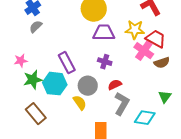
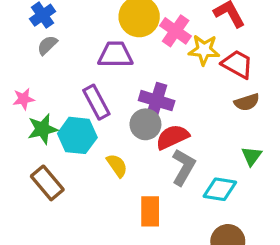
purple trapezoid: (104, 33) -> (115, 55), moved
pink cross: (144, 51) -> (176, 31), moved
purple cross: (105, 62) -> (157, 101), size x1.5
red semicircle: (115, 85) -> (172, 137), size x1.5
gray circle: (88, 86) -> (145, 124), moved

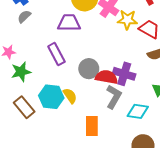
purple cross: (157, 101) -> (124, 74), moved
cyan hexagon: (77, 135) -> (51, 97), moved
red semicircle: (172, 137) -> (106, 77), turned 35

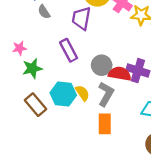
gray semicircle: (24, 17) -> (44, 12), moved, turned -80
purple trapezoid: (69, 23) -> (81, 18), turned -80
gray L-shape: (114, 97) -> (106, 94), moved

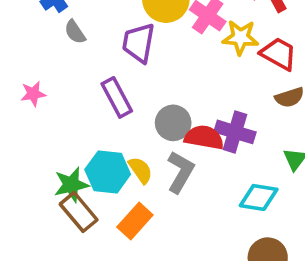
green star: (32, 68) -> (71, 185), moved
brown rectangle: (35, 105) -> (79, 212), moved
orange rectangle: (105, 124) -> (135, 221), moved, turned 42

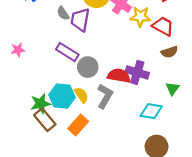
gray semicircle: (75, 32) -> (63, 13), moved
purple rectangle: (117, 97) -> (67, 52), turned -30
gray circle: (173, 123) -> (88, 67), moved

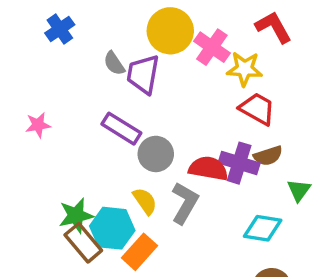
red trapezoid: (163, 26) -> (257, 109), moved
brown semicircle: (169, 52) -> (268, 156), moved
cyan hexagon: (62, 96) -> (112, 228), moved

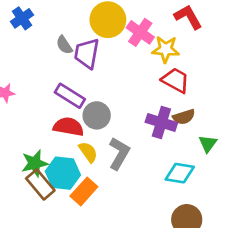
red semicircle: (208, 168) -> (68, 127), moved

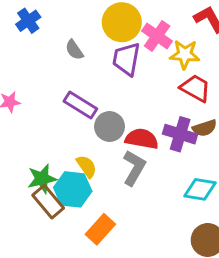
purple trapezoid: (87, 53) -> (126, 59), moved
red semicircle: (68, 127) -> (142, 139), moved
yellow semicircle: (88, 152) -> (87, 166), moved
orange rectangle: (84, 191) -> (100, 229), moved

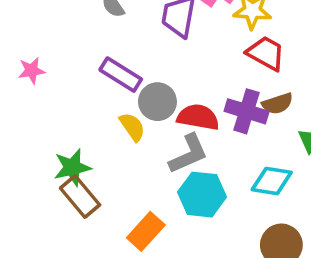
yellow semicircle: (87, 166) -> (132, 127), moved
gray L-shape: (134, 168) -> (188, 154), turned 36
cyan hexagon: (73, 189) -> (202, 195), moved

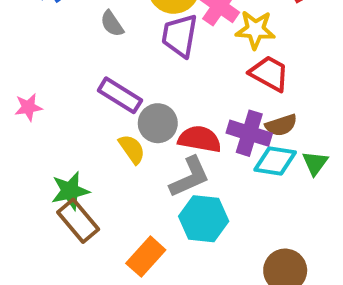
pink star: (32, 71) -> (28, 107), moved
cyan diamond: (272, 181) -> (275, 161), moved

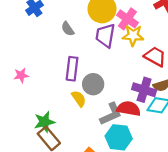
yellow star: (255, 30) -> (133, 35), moved
purple rectangle: (120, 95) -> (72, 69), turned 65
red semicircle: (200, 139) -> (129, 109), moved

